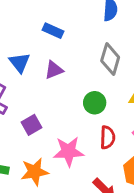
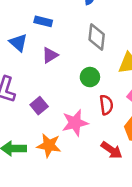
blue triangle: (20, 63) -> (18, 43), moved
orange star: (35, 172) -> (49, 145), turned 30

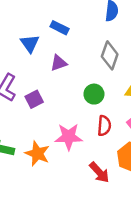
purple square: (39, 106) -> (34, 99), moved

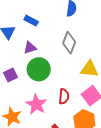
green circle: (94, 94) -> (39, 69), moved, size x1.5
pink star: (69, 137) -> (36, 104), turned 30

